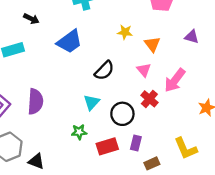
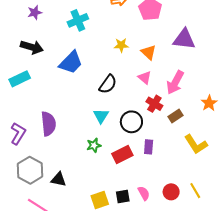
black arrow: (31, 19) -> (32, 47), size x1.5
purple triangle: (192, 37) -> (184, 39), size x1.6
brown rectangle: (152, 163) -> (176, 116), moved

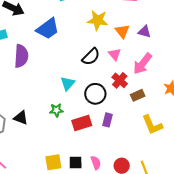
purple triangle: (184, 39) -> (144, 32), moved, size x0.6
yellow star: (121, 45) -> (98, 20), size x1.5
black semicircle: (108, 84) -> (91, 57), moved
purple semicircle: (48, 124) -> (21, 56), moved
black triangle: (58, 179) -> (21, 118), moved

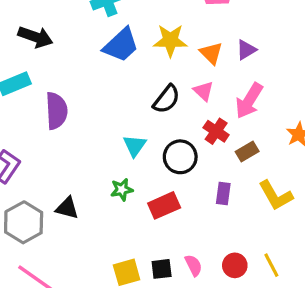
blue trapezoid: (48, 29) -> (121, 45), moved
purple triangle: (144, 32) -> (246, 50), turned -40
purple rectangle: (107, 120) -> (223, 193), moved

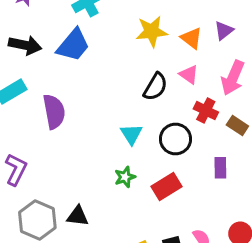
blue trapezoid: (121, 45) -> (73, 45), moved
brown rectangle: (247, 151) -> (237, 126), turned 72
black triangle: (67, 208) -> (78, 216), moved

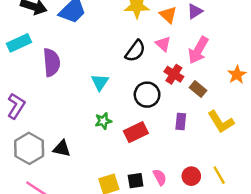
cyan triangle: (131, 134) -> (100, 82), moved

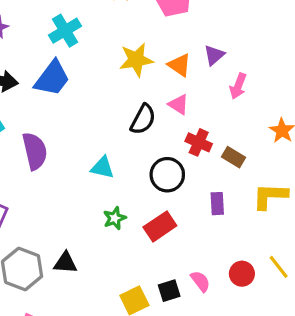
pink arrow: (198, 50) -> (238, 86), moved, size x0.7
cyan triangle: (100, 82) -> (102, 168), turned -42
yellow L-shape: (221, 122) -> (270, 196), turned 132

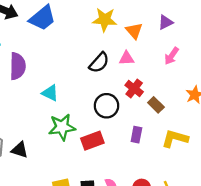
purple triangle: (214, 55) -> (166, 22), moved
pink triangle: (179, 104) -> (127, 58), turned -49
cyan triangle: (102, 168) -> (50, 93), moved
green star: (115, 218) -> (62, 127), size x1.6

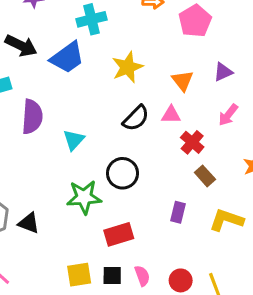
yellow star: (105, 20) -> (127, 67), moved, turned -30
red cross: (134, 89) -> (192, 142), moved
cyan triangle: (50, 93) -> (74, 140), moved, turned 42
black circle: (106, 106) -> (123, 173), moved
red rectangle: (92, 141) -> (119, 234), moved

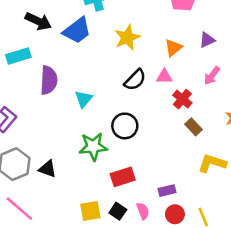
orange triangle: (183, 81) -> (173, 48), turned 30
purple rectangle: (178, 212) -> (167, 191), moved, turned 63
black square: (112, 275) -> (118, 211), turned 35

